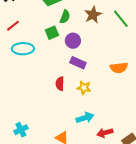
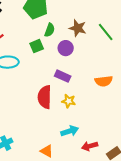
brown star: (93, 15) -> (78, 28), turned -30
purple circle: (73, 41) -> (66, 48), moved
red semicircle: (60, 84) -> (45, 97), size x1.6

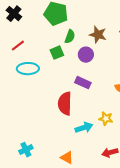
yellow star: (69, 101) -> (106, 119), moved
cyan arrow: (70, 131) -> (84, 128), moved

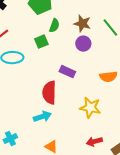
purple circle: (86, 55) -> (83, 44), moved
yellow star: (106, 119) -> (90, 108), size x1.5
cyan arrow: (84, 128) -> (42, 117), moved

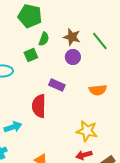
yellow star: (90, 108) -> (87, 131), moved
cyan arrow: (42, 117) -> (13, 127), moved

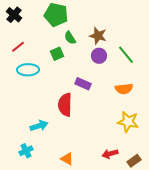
green semicircle: (44, 39) -> (70, 38), turned 128
green line: (100, 41) -> (126, 55), moved
yellow star: (87, 131) -> (128, 122), moved

